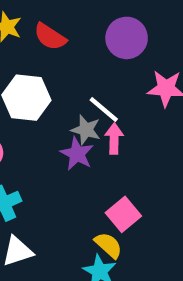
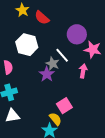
purple circle: (127, 38) -> (77, 34), moved
pink arrow: (114, 139) -> (83, 71), moved

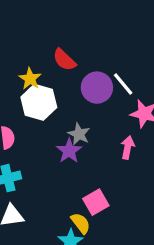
yellow star: (22, 10) -> (30, 79), moved
purple circle: (77, 34) -> (97, 88), moved
white line: (62, 55) -> (123, 84), moved

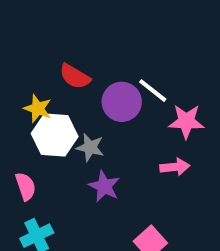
gray star: (79, 134) -> (90, 147), moved
pink arrow: (128, 147) -> (175, 167), turned 85

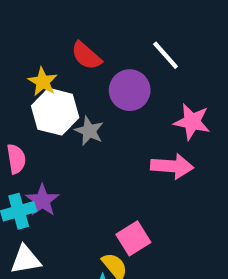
white line: (153, 91) -> (166, 55), moved
pink arrow: (175, 167) -> (172, 166), size x1.4
purple star: (104, 186) -> (42, 200), moved

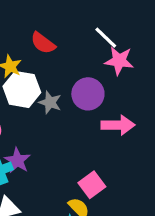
purple circle: (130, 90) -> (88, 94), moved
pink star: (192, 122) -> (119, 61), moved

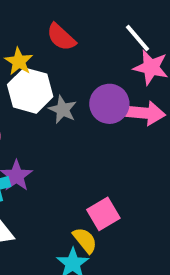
pink arrow: (118, 125) -> (145, 113), moved

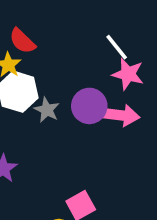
red semicircle: (61, 37) -> (22, 41), moved

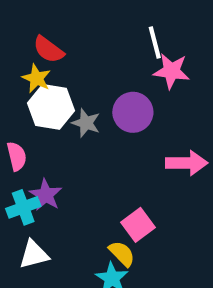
white line: (117, 47) -> (155, 43), turned 32
pink arrow: (121, 115) -> (187, 163), moved

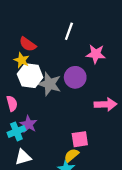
white line: (155, 43) -> (69, 31), moved, turned 36
gray star: (86, 123) -> (50, 84), size x1.5
pink square: (138, 225) -> (80, 139), turned 30
yellow semicircle: (122, 254) -> (71, 155), turned -84

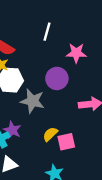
gray star: (50, 84) -> (33, 101), moved
yellow semicircle: (71, 155) -> (50, 134), moved

